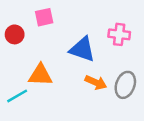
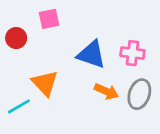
pink cross: (119, 34) -> (132, 53), moved
orange triangle: (40, 75) -> (45, 83), turned 45

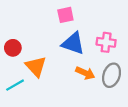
pink square: (49, 19) -> (65, 15), moved
red circle: (16, 38) -> (13, 48), moved

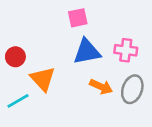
blue triangle: (73, 43) -> (87, 52), turned -30

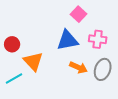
pink square: (78, 18) -> (78, 14), moved, turned -35

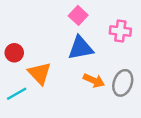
pink square: (78, 14) -> (78, 15), moved
pink cross: (98, 39) -> (120, 31), moved

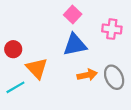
orange arrow: (94, 80) -> (87, 75), turned -36
gray ellipse: (123, 83) -> (114, 77), turned -45

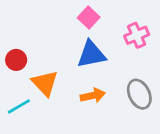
pink cross: (112, 29) -> (137, 35), turned -30
orange arrow: (87, 75) -> (93, 95), moved

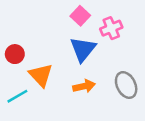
pink cross: (137, 35) -> (111, 28), moved
blue triangle: (91, 54) -> (83, 49), turned -40

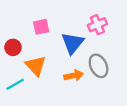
pink square: (80, 16) -> (41, 27), moved, turned 35
gray ellipse: (126, 85) -> (99, 66), moved

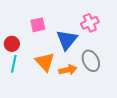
orange triangle: (36, 66) -> (45, 62), moved
cyan line: (15, 84) -> (14, 64), moved, turned -48

